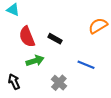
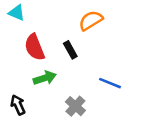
orange semicircle: (98, 26) -> (91, 20), moved
black rectangle: (55, 39) -> (70, 50), turned 32

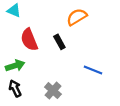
green arrow: (45, 78) -> (15, 66), moved
gray cross: (75, 106) -> (53, 91), moved

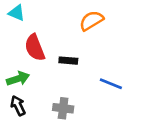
black rectangle: (59, 42) -> (68, 61), moved, turned -56
gray cross: (53, 91) -> (63, 108), turned -35

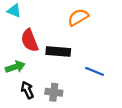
black rectangle: (68, 61) -> (58, 51), size x1.5
black arrow: (18, 106) -> (27, 90), moved

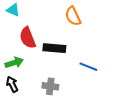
orange semicircle: (78, 17) -> (73, 16), turned -84
black arrow: (27, 90) -> (12, 84), moved

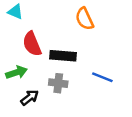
black arrow: (12, 84) -> (30, 98), moved, turned 77
gray cross: (50, 86) -> (58, 83), moved

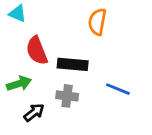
orange semicircle: (84, 19) -> (97, 22), turned 35

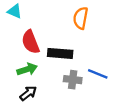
green arrow: (19, 84) -> (27, 69), moved
gray cross: (67, 96) -> (73, 80), moved

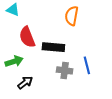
green arrow: (27, 69) -> (14, 61), moved
blue line: (98, 74) -> (87, 65), turned 54

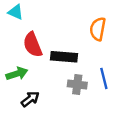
orange semicircle: (72, 16) -> (98, 29), moved

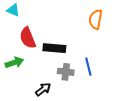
orange semicircle: (98, 29) -> (96, 19), moved
black arrow: (30, 99) -> (43, 89), moved

